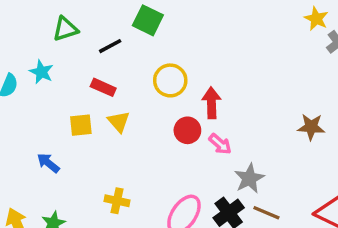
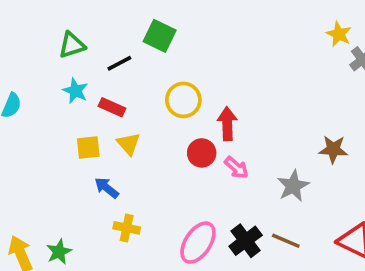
cyan star: (41, 72) -> (75, 91), moved
blue arrow: (48, 163) -> (107, 188), moved
gray star: (249, 178) -> (293, 186), moved

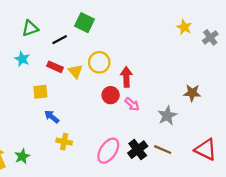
yellow star: (339, 34) -> (184, 27), moved
cyan star: (75, 91) -> (22, 59), moved
yellow triangle: (128, 144) -> (75, 71), moved

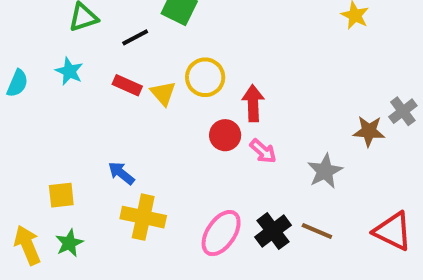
gray cross: (210, 37) -> (403, 111), moved
yellow square: (40, 92) -> (61, 195), moved
yellow cross: (64, 142) -> (143, 217), size x1.5

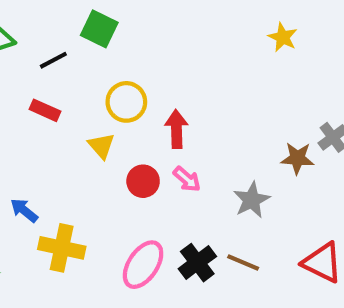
yellow triangle: (163, 93) -> (101, 146), moved
red circle: (225, 135) -> (143, 181), moved
blue arrow: (121, 173) -> (24, 210), moved

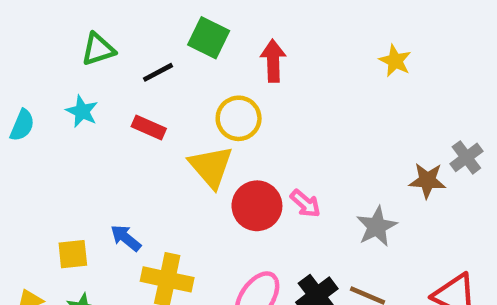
yellow star: (283, 37) -> (395, 61), moved
red arrow: (176, 129) -> (273, 61), moved
yellow triangle: (101, 146) -> (211, 167), size x1.5
red circle: (143, 181) -> (257, 206), size x1.4

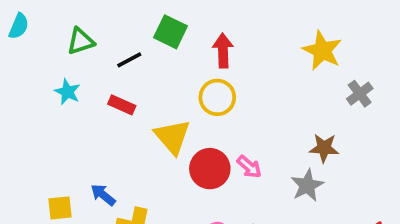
yellow star: (395, 61) -> (322, 51), size x1.5
yellow circle: (239, 118) -> (217, 97), moved
cyan semicircle: (22, 125) -> (19, 26), moved
gray cross: (466, 157) -> (360, 94), moved
brown star: (427, 180) -> (324, 148), moved

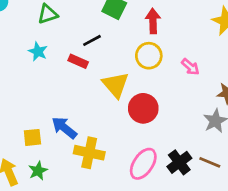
black line: (129, 60) -> (92, 40), moved
pink arrow: (249, 167) -> (190, 67), moved
blue arrow: (103, 195) -> (64, 128), size x1.4

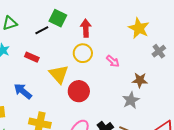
black line: (92, 40) -> (42, 30), moved
blue arrow: (64, 128) -> (23, 91), moved

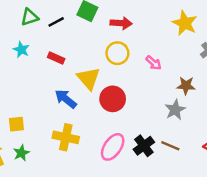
red arrow: (86, 28) -> (121, 23), turned 96
black line: (42, 30) -> (56, 22), moved
blue arrow: (23, 91) -> (66, 99), moved

